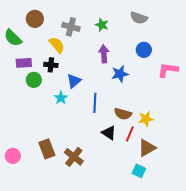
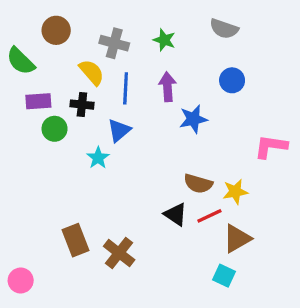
pink L-shape: (168, 70) -> (271, 147), moved
blue line: (95, 103) -> (126, 88), moved
red line: (130, 134) -> (209, 216), turned 42
pink circle: (13, 156) -> (21, 280), moved

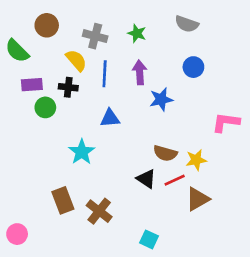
blue triangle: (119, 130) -> (110, 118), moved, turned 35
cyan star: (98, 158) -> (82, 152), moved, size x1.4
cyan square: (224, 276) -> (149, 239), moved

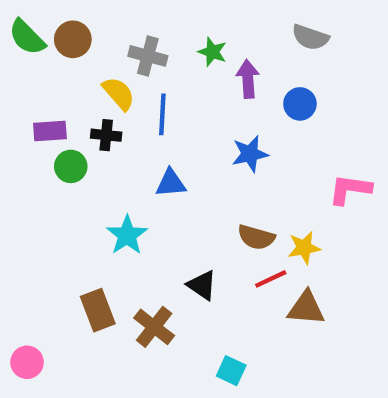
gray semicircle: (187, 24) -> (310, 37), moved
green semicircle: (17, 51) -> (27, 37), moved
purple arrow: (140, 72) -> (248, 79), moved
black triangle: (146, 179) -> (202, 285), moved
brown triangle: (198, 199) -> (306, 308), turned 35

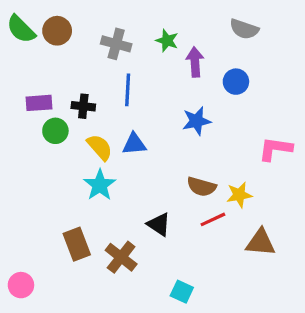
yellow semicircle: (119, 93) -> (100, 147), moved
brown triangle: (306, 308) -> (261, 242), moved

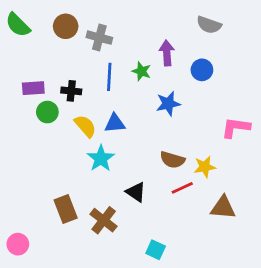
brown circle: (57, 31) -> (66, 26), moved
green star: (167, 41) -> (142, 71), moved
cyan star: (100, 185) -> (101, 158), moved

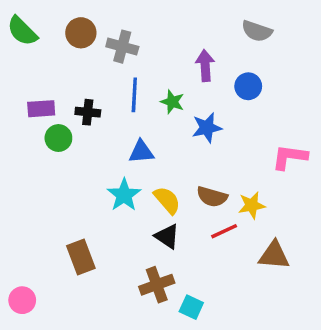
green star: (142, 71) -> (172, 102), moved
yellow semicircle: (85, 126) -> (167, 200), moved
brown cross: (104, 220) -> (157, 285), moved, turned 32

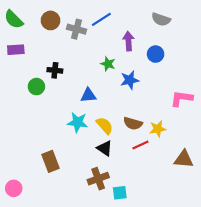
blue line: (134, 95) -> (101, 19), moved, turned 54
purple rectangle: (41, 109) -> (16, 50), moved
cyan star: (124, 195) -> (78, 122), turned -30
brown triangle: (274, 255) -> (184, 159), moved
cyan square: (191, 307) -> (120, 193), turned -32

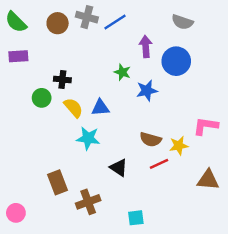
gray cross: (76, 29) -> (87, 17), moved
blue circle: (156, 54) -> (176, 61), size x1.5
pink L-shape: (182, 98) -> (206, 126), moved
yellow semicircle: (105, 126) -> (73, 108), moved
brown cross: (98, 179) -> (88, 202), moved

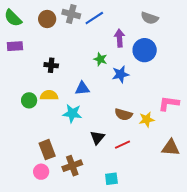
green circle: (42, 98) -> (29, 100), moved
yellow semicircle: (73, 108) -> (49, 95), moved, turned -48
red line: (159, 164) -> (122, 145), moved
black triangle: (119, 168) -> (97, 138), turned 35
pink circle: (16, 213) -> (41, 172), moved

